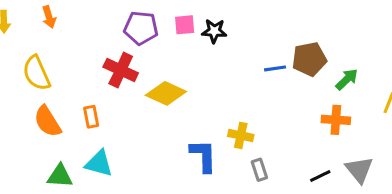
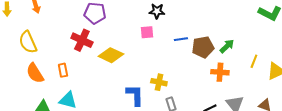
pink square: (185, 25) -> (147, 32), moved
black star: (214, 31) -> (157, 11), moved
brown pentagon: (309, 59) -> (203, 47), moved

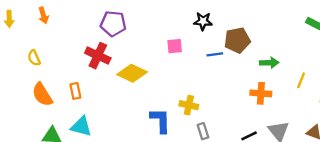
black star: (157, 11) -> (203, 21), moved
yellow semicircle: (28, 42) -> (34, 58), size x0.6
green arrow: (227, 46) -> (269, 63), turned 42
brown pentagon: (203, 47) -> (237, 40), moved

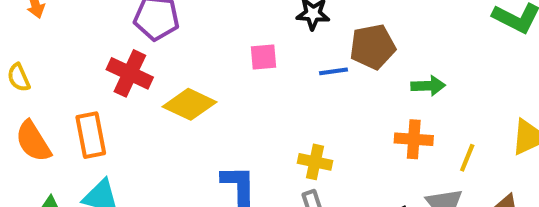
yellow line: (301, 80) -> (467, 158), moved
orange rectangle: (75, 91) -> (91, 135), size x1.5
yellow cross: (189, 105) -> (315, 162), moved

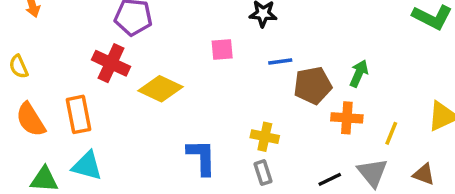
brown pentagon: (373, 47) -> (313, 85), moved
green arrow: (428, 86) -> (359, 73), turned -64

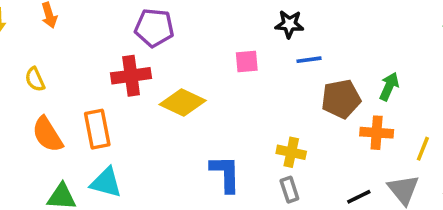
blue line: (280, 61) -> (309, 60), moved
red cross: (111, 63) -> (131, 76), turned -33

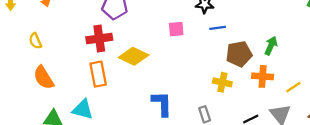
orange rectangle: (97, 129) -> (98, 74), moved
yellow line: (423, 149) -> (293, 87), turned 35
yellow cross: (291, 152) -> (222, 82), moved

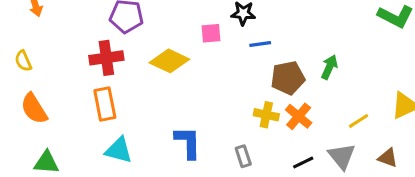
pink square: (176, 29) -> (211, 33), moved
yellow diamond: (134, 56) -> (169, 61), moved
orange cross: (263, 76) -> (299, 116), moved, turned 36
cyan triangle: (83, 110) -> (119, 150), moved

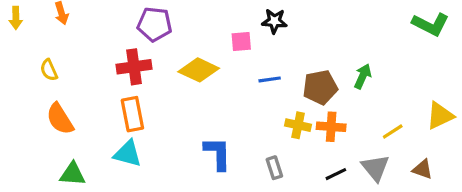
blue line: (260, 44) -> (270, 79), moved
orange cross: (299, 116) -> (331, 127), turned -36
cyan triangle: (119, 150) -> (128, 154), moved

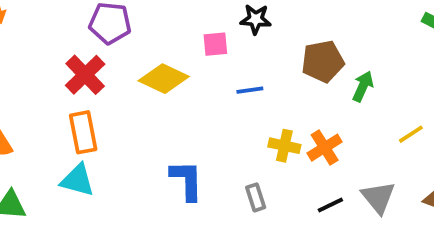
red cross: (134, 67) -> (85, 75), turned -36
brown pentagon: (320, 87) -> (323, 61), moved
orange cross: (331, 127) -> (325, 148), turned -36
yellow line: (393, 131) -> (411, 134), moved

